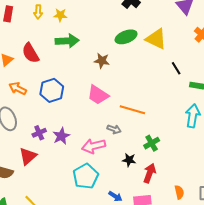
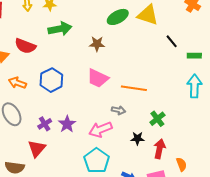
red semicircle: (31, 53) -> (25, 46), turned -30
orange semicircle: (179, 192) -> (181, 164), moved

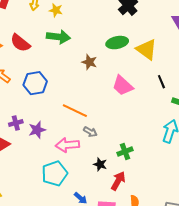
pink trapezoid: (98, 78) -> (123, 86), moved
orange line: (134, 88) -> (75, 111), moved

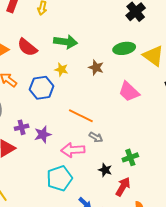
yellow star: (56, 10) -> (61, 69), moved

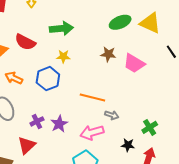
brown star: (96, 68) -> (108, 54), moved

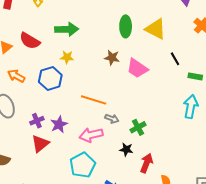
green ellipse: (120, 22) -> (126, 26), turned -70
green cross: (150, 127) -> (138, 127), moved
red triangle: (27, 145) -> (40, 144), moved

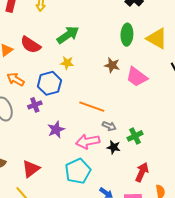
green arrow: (67, 29) -> (68, 35), turned -35
purple cross: (37, 121) -> (35, 105), moved
red triangle: (40, 144) -> (31, 169), moved
black star: (126, 149) -> (114, 147), moved

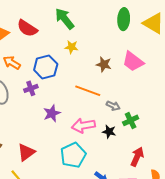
green arrow: (68, 35) -> (65, 19), turned -95
yellow star: (67, 63) -> (71, 47), moved
brown star: (112, 65) -> (104, 64), moved
gray arrow: (109, 126) -> (113, 106), moved

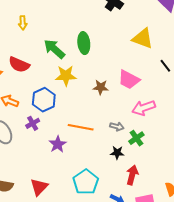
green ellipse: (124, 19) -> (84, 43), moved
yellow star: (71, 47) -> (66, 76), size x1.5
orange line: (88, 91) -> (81, 127), moved
pink arrow: (83, 126) -> (144, 108), moved
red arrow: (137, 157) -> (132, 175), moved

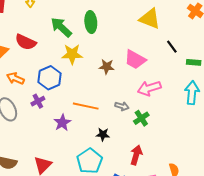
black star: (117, 153) -> (103, 134), moved

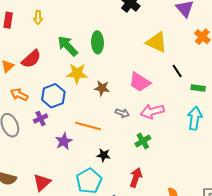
red semicircle: (26, 42) -> (31, 59), turned -70
brown star: (107, 67) -> (102, 88), moved
gray arrow: (122, 106) -> (122, 113), moved

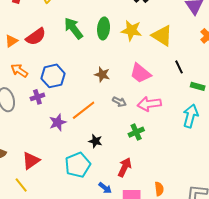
yellow star: (77, 73) -> (131, 30), moved
orange line: (88, 126) -> (84, 110), turned -60

